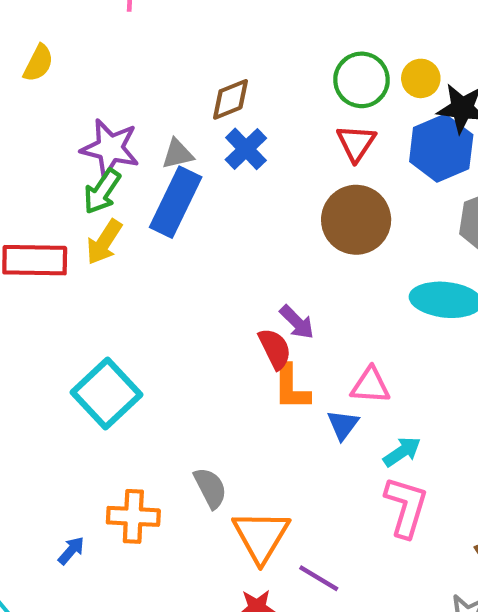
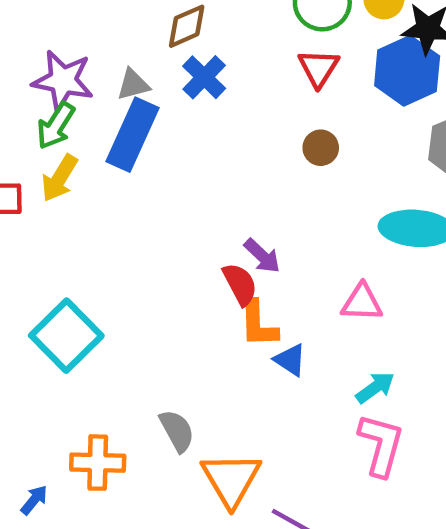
brown circle: (356, 220) -> (321, 148), size x0.5
pink triangle: (370, 385) -> (362, 303), moved
blue triangle: (343, 425) -> (290, 360), moved, turned -32

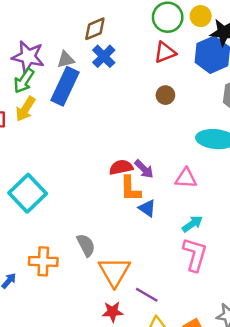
red triangle: (318, 68) -> (165, 52), turned 35
purple arrow: (262, 256) -> (144, 169), moved
red semicircle: (240, 284) -> (121, 167), turned -75

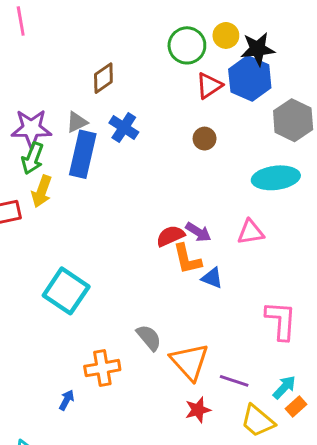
red triangle: (165, 52) -> (209, 86), moved
blue cross: (104, 56) -> (124, 127), moved
cyan arrow: (192, 224) -> (284, 387), moved

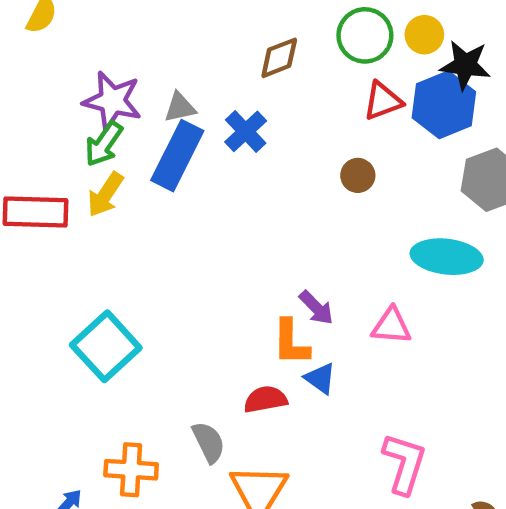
brown diamond: (103, 78) -> (279, 58), moved
red semicircle: (170, 236) -> (266, 399), moved

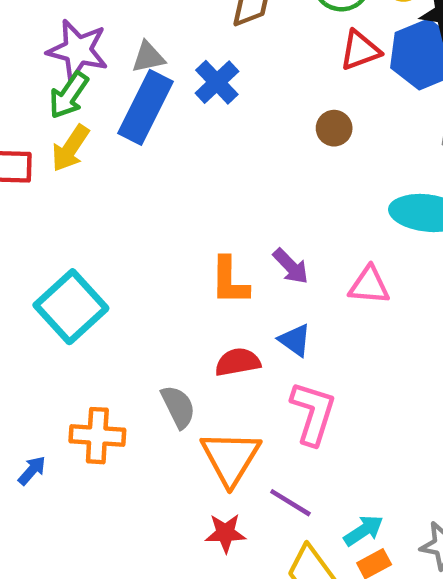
orange L-shape: (291, 343) -> (230, 281), moved
pink L-shape: (404, 464) -> (313, 413), moved

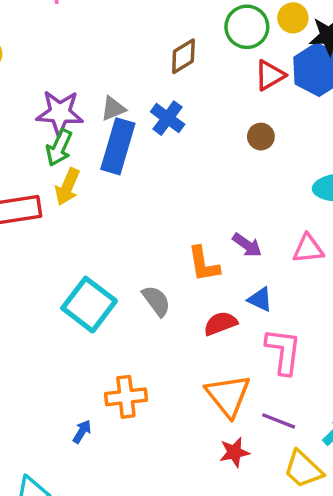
gray semicircle: (178, 407) -> (156, 301), moved

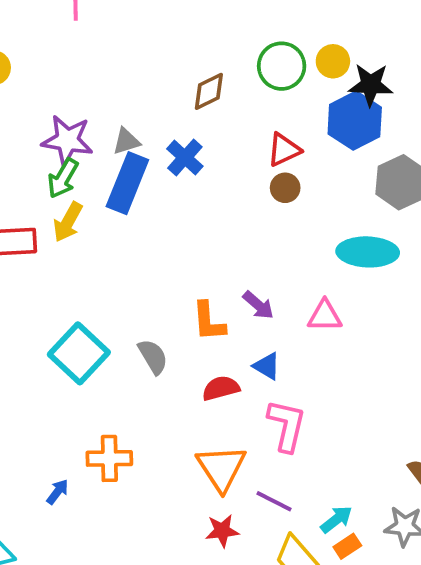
red triangle: (270, 75) -> (284, 150), moved

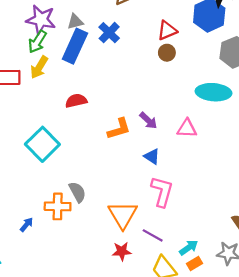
orange L-shape: (209, 321) -> (119, 129), turned -105
gray semicircle: (153, 357) -> (77, 192), moved
red semicircle: (221, 388) -> (76, 101), moved

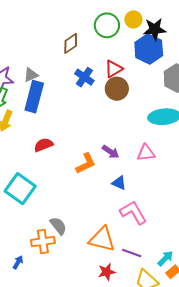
blue cross: (109, 33) -> (84, 77), moved
brown circle: (167, 53) -> (117, 89), size x1.5
pink L-shape: (162, 191) -> (133, 213), turned -36
orange triangle: (123, 215) -> (102, 239), turned -36

